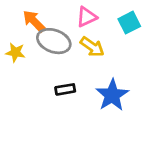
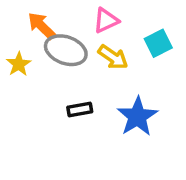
cyan square: (129, 23) -> (158, 43), moved
yellow star: (15, 52) -> (19, 64), turned 30

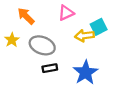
gray ellipse: (66, 50) -> (42, 45), moved
yellow arrow: (113, 57) -> (84, 36), moved, turned 138

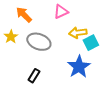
cyan square: (99, 27) -> (91, 43), moved
black rectangle: (50, 68) -> (34, 76), moved, turned -48

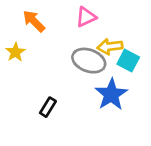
gray ellipse: (39, 42) -> (89, 61), moved
cyan square: (91, 43) -> (128, 61), turned -35

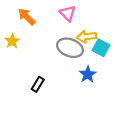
pink triangle: (86, 17) -> (68, 13), turned -49
blue star: (111, 94) -> (88, 74), size x0.7

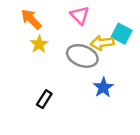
yellow star: (12, 41) -> (39, 44), moved
cyan square: (101, 48) -> (122, 34), moved

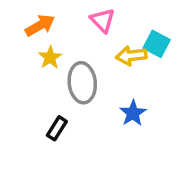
orange arrow: (31, 19) -> (40, 25), turned 105
gray ellipse: (82, 56) -> (82, 83), moved, turned 64

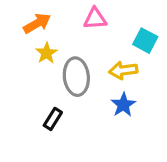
pink triangle: (103, 20) -> (95, 19), turned -50
yellow arrow: (131, 56) -> (123, 70), moved

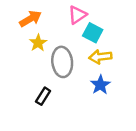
pink triangle: (95, 19) -> (77, 15), turned -30
cyan square: (145, 41) -> (93, 33), moved

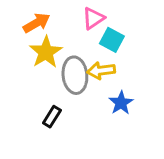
yellow star: (38, 43) -> (46, 52), size x1.5
yellow arrow: (100, 57) -> (101, 71), moved

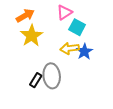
gray ellipse: (75, 75) -> (52, 76), moved
blue star: (121, 103) -> (84, 52), moved

